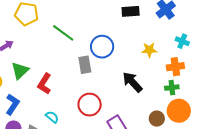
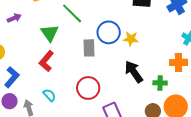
yellow star: (149, 50) -> (131, 39), moved
green triangle: (20, 71) -> (50, 33), moved, turned -30
green cross: (172, 88) -> (160, 83), moved

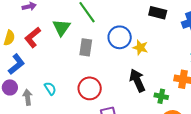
gray rectangle: (89, 48) -> (86, 47), moved
red L-shape: (46, 61) -> (33, 37), moved

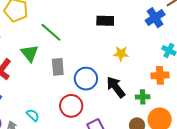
black rectangle: (158, 13) -> (105, 21), moved
blue circle: (120, 37) -> (86, 79), moved
yellow star: (140, 48) -> (121, 54), moved

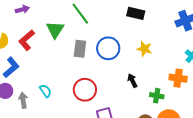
blue circle: (86, 79) -> (108, 48), moved
black arrow: (116, 87) -> (132, 81), size x0.6

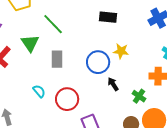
blue circle: (108, 48) -> (98, 62), moved
cyan semicircle: (45, 91) -> (39, 91), moved
green cross: (157, 96) -> (139, 96), turned 32

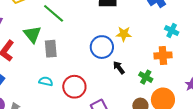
gray rectangle: (57, 59) -> (51, 49), moved
cyan semicircle: (39, 91) -> (46, 81), turned -32

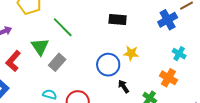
gray rectangle: (51, 49) -> (57, 62), turned 42
orange cross: (163, 55) -> (168, 78), turned 30

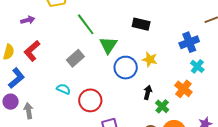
blue cross: (168, 20) -> (189, 42), moved
green triangle: (40, 47) -> (108, 45), moved
black arrow: (124, 86) -> (148, 92), moved, turned 40

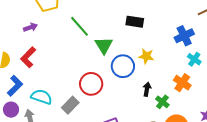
purple arrow: (28, 20) -> (30, 27), moved
gray rectangle: (75, 58) -> (70, 105), moved
cyan semicircle: (63, 89) -> (42, 97), moved, size x1.5
red circle: (90, 100) -> (91, 84), moved

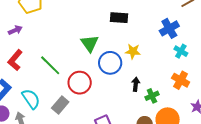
green line: (80, 26) -> (50, 65), moved
orange cross: (182, 83) -> (181, 80), moved
cyan semicircle: (42, 97) -> (31, 99), turned 40
green cross: (162, 102) -> (152, 96), turned 32

